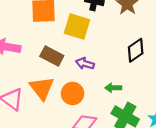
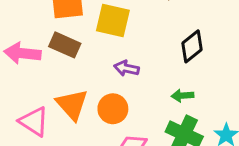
brown rectangle: (52, 56) -> (65, 45), moved
green arrow: (113, 88) -> (183, 96), moved

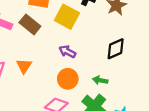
orange triangle: (72, 104) -> (24, 66), size x0.7
orange circle: (113, 109) -> (68, 79), moved

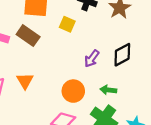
yellow square: (67, 17) -> (67, 24), size x0.6
purple arrow: (67, 52) -> (92, 58), moved, turned -77

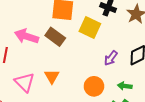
yellow square: (67, 24) -> (90, 28), size x1.5

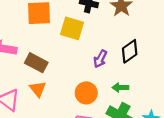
brown rectangle: (55, 37) -> (36, 63), moved

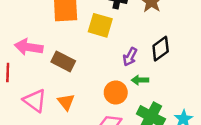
green arrow: (120, 87) -> (140, 80), moved
orange triangle: (38, 89) -> (66, 102), moved

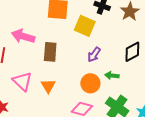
purple arrow: (130, 57) -> (94, 54), moved
brown rectangle: (63, 61) -> (50, 52), turned 60

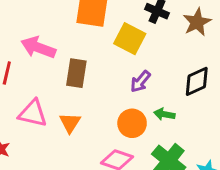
pink triangle: (22, 81) -> (33, 113), turned -35

